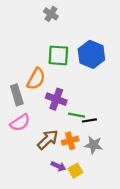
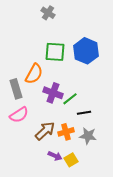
green line: (77, 115) -> (70, 99), moved, turned -49

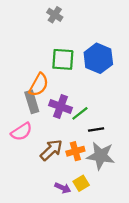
gray rectangle: (16, 89) -> (32, 102), moved
gray star: (88, 136) -> (101, 156), size x1.4
purple arrow: (55, 156) -> (63, 188), moved

